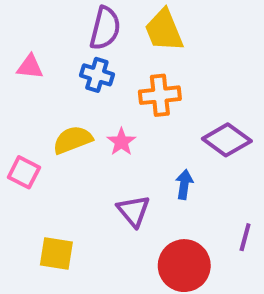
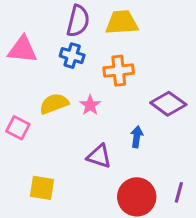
yellow trapezoid: (164, 30) -> (122, 22), turned 108
pink triangle: (30, 67) -> (22, 50), size x1.5
purple triangle: (134, 211) -> (99, 156), turned -32
purple line: (245, 237) -> (179, 192), moved

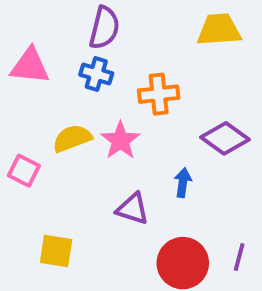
yellow trapezoid: (122, 22) -> (219, 30), moved
pink star: (90, 105) -> (120, 140), size x1.4

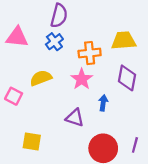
yellow trapezoid: (219, 30) -> (124, 41), moved
blue cross: (96, 74) -> (54, 42), turned 36
purple diamond: (225, 138) -> (127, 78), turned 65
pink star: (120, 140) -> (82, 79), moved

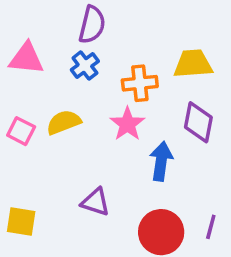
pink square: (14, 96) -> (21, 131), moved
blue arrow: (103, 103) -> (161, 161), size x1.5
purple triangle: (75, 118) -> (96, 202), moved
yellow square: (32, 141) -> (21, 221), moved

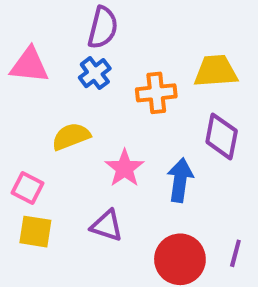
pink star: (127, 124) -> (125, 168), moved
pink square: (21, 131) -> (27, 188), moved
yellow square: (21, 221) -> (35, 232), moved

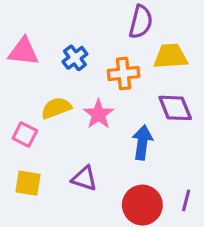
purple semicircle: (103, 28) -> (141, 22), moved
purple diamond: (222, 136) -> (175, 108), turned -33
pink star: (125, 168) -> (98, 114), moved
pink square: (27, 188) -> (25, 135), moved

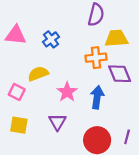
orange cross: (124, 74) -> (96, 58), moved
pink star: (98, 114) -> (67, 92), moved
purple triangle: (84, 178) -> (57, 122), turned 42

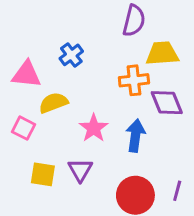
pink triangle: (16, 35) -> (27, 74), moved
yellow square: (19, 125) -> (43, 174), moved

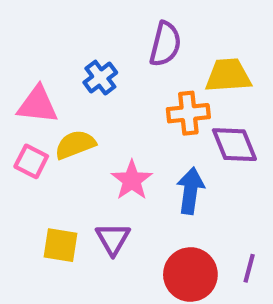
purple semicircle: (134, 21) -> (165, 44), moved
pink square: (24, 128) -> (31, 161), moved

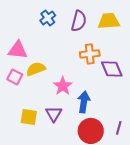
yellow trapezoid: (228, 75) -> (109, 21), moved
blue cross: (100, 78) -> (48, 18), moved
blue arrow: (190, 191) -> (84, 102), moved

